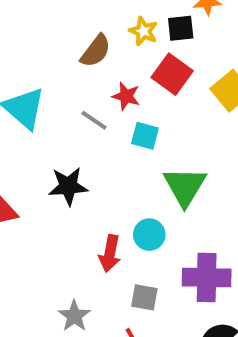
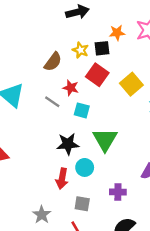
black star: (68, 186) -> (68, 144), moved
purple cross: (207, 278) -> (118, 192), size x0.6

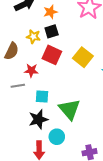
orange star: (117, 33) -> (50, 12), moved
gray line: (52, 102) -> (18, 86), turned -32
cyan square: (82, 110) -> (42, 97), moved

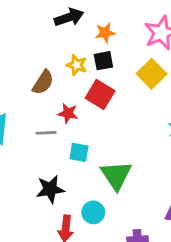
yellow square: (83, 57) -> (152, 74), moved
black star: (38, 119) -> (50, 189), moved

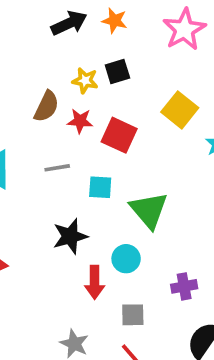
orange star: (105, 33) -> (115, 21), moved, turned 30
yellow square: (152, 74) -> (180, 110), moved
red square: (100, 94) -> (119, 135), moved
red star: (68, 113) -> (80, 121), moved

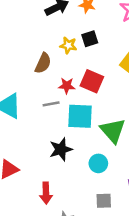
red star: (80, 121) -> (67, 86), moved
cyan square: (100, 187) -> (80, 116), size x1.6
red arrow: (95, 282) -> (46, 193), moved

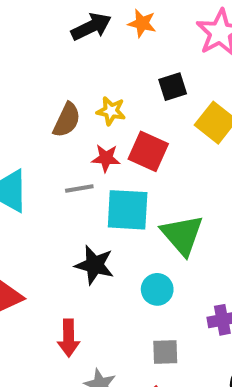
black square: (90, 39) -> (173, 87), moved
yellow star: (68, 45) -> (111, 111), moved
black star: (61, 149) -> (94, 265), turned 30

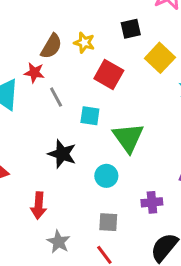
red star: (106, 158) -> (34, 73), moved
gray line: (79, 188) -> (56, 97), turned 66
cyan square: (128, 210) -> (90, 116), size x0.6

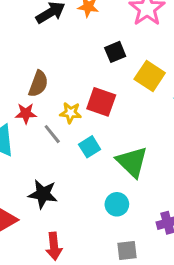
yellow star: (84, 43) -> (70, 113), moved
cyan square: (90, 116) -> (90, 147), turned -30
black star: (62, 154) -> (43, 194), moved

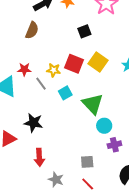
yellow square: (150, 76) -> (98, 62), moved
brown semicircle: (38, 84) -> (32, 30), moved
cyan circle: (117, 204) -> (104, 126), moved

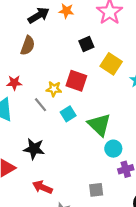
yellow square: (98, 62) -> (111, 64), moved
red star: (24, 69) -> (14, 83), moved
red arrow: (39, 157) -> (42, 187), turned 120

